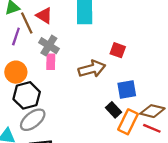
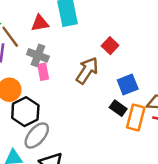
red triangle: (44, 16) -> (40, 23), moved, turned -30
red square: (118, 50) -> (110, 46), turned 35
brown arrow: (92, 69) -> (87, 70), turned -30

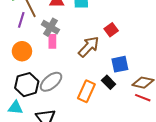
black hexagon: (25, 112) -> (27, 85), moved
orange rectangle: (136, 118) -> (86, 91), moved
gray ellipse: (37, 135) -> (51, 82), moved

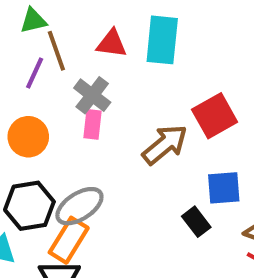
red square: (111, 30) -> (215, 116), size x1.5
orange rectangle: (86, 91) -> (69, 240), moved

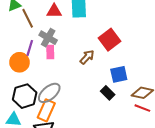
purple line: (35, 73) -> (30, 48), moved
brown arrow: (165, 145) -> (87, 57), size x0.7

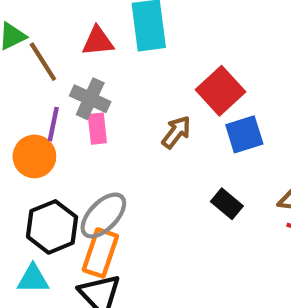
blue square: (119, 74) -> (244, 134), moved

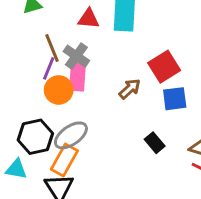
brown line: (43, 62) -> (52, 48), moved
pink rectangle: (97, 129) -> (78, 77), size x1.4
orange circle: (34, 156) -> (59, 90), moved

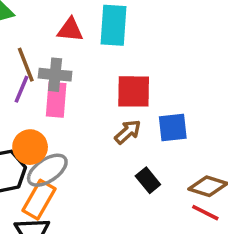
gray cross: (76, 56) -> (55, 75), turned -30
red square: (164, 67) -> (134, 91), moved, turned 32
brown arrow: (130, 89) -> (128, 132), moved
orange circle: (59, 90) -> (30, 147), moved

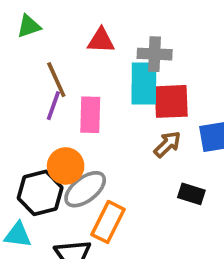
cyan rectangle: (113, 25) -> (144, 83), moved
gray cross: (55, 75) -> (155, 54), moved
black rectangle: (148, 180) -> (191, 194), turned -30
orange rectangle: (39, 200) -> (108, 222), moved

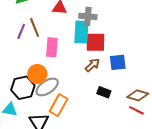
purple line: (53, 106) -> (21, 31), moved

